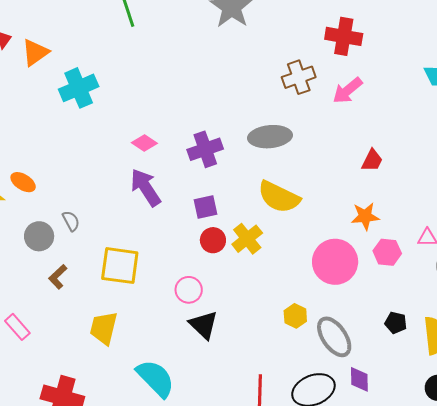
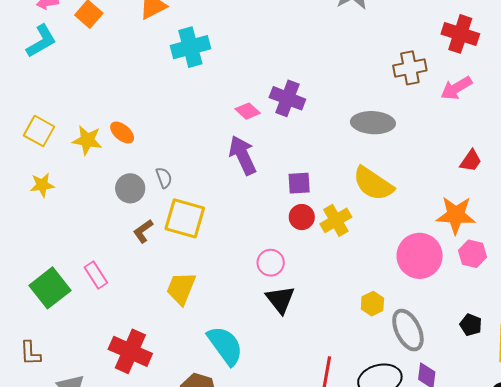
purple cross: (205, 149) -> (287, 98), moved, turned 32
orange star: (365, 216) -> (456, 215), size x1.4
yellow square: (120, 266) -> (185, 218), moved

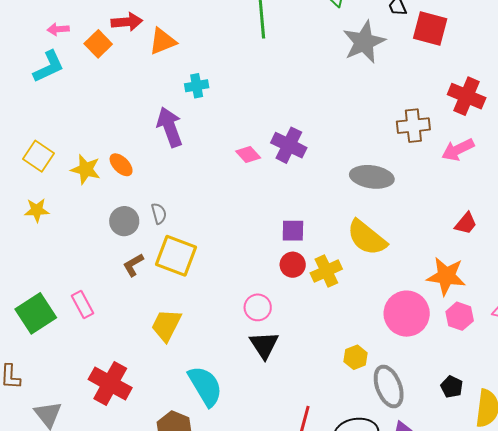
cyan cross: (190, 47) -> (197, 86), size x0.6
purple arrow: (243, 155) -> (170, 127), moved

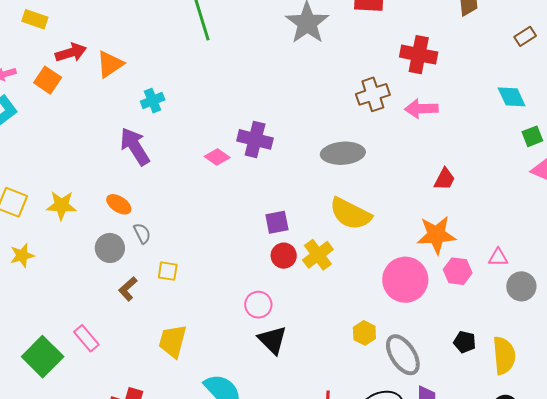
pink arrow: (458, 150) -> (421, 109), turned 36
orange ellipse: (121, 165) -> (119, 204), moved
yellow square: (176, 256) -> (168, 271), size x0.5

